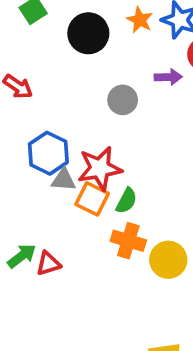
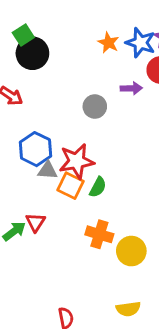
black circle: (88, 33) -> (32, 53), moved
orange cross: (128, 241) -> (99, 234), moved
yellow circle: (168, 260) -> (131, 251), moved
red triangle: (48, 264) -> (35, 222), moved, turned -40

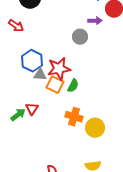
gray circle: (95, 107) -> (80, 37), moved

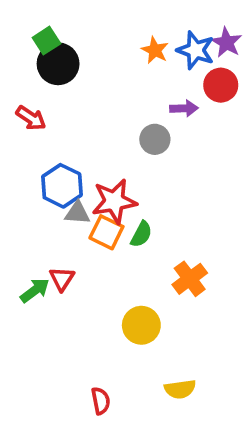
orange cross: (74, 117) -> (190, 279), moved, turned 36
yellow circle: (95, 128) -> (141, 325), moved

